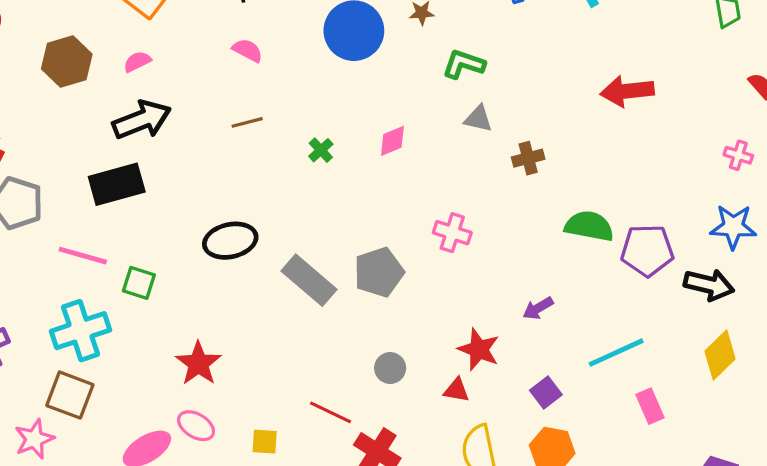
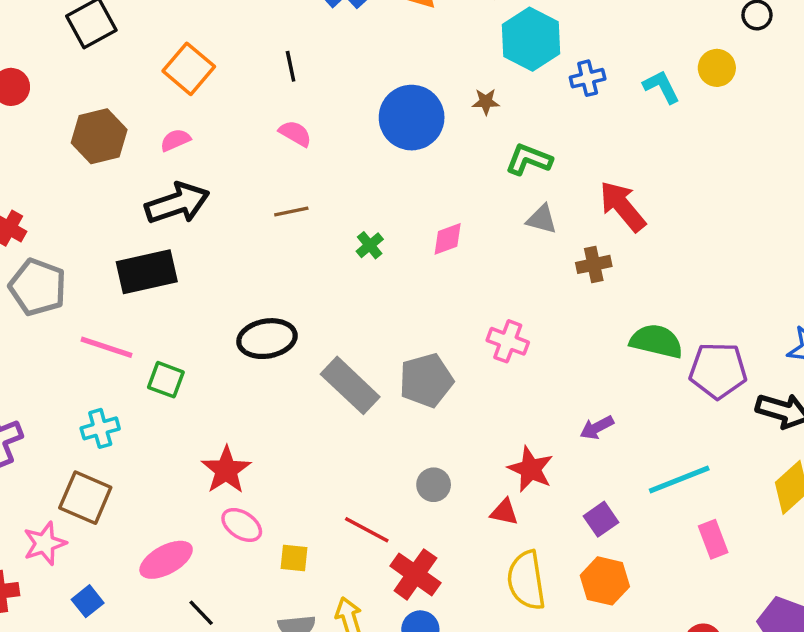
red arrow: (627, 91) -> (623, 206), moved, turned 54
cyan cross: (81, 331) -> (100, 428), size x0.6
pink ellipse: (196, 426) -> (242, 525), moved

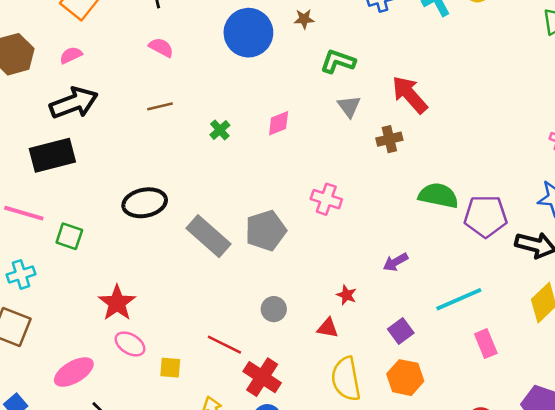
gray triangle: (542, 219) -> (349, 106), turned 40
red star: (531, 469) -> (346, 295), size x0.6

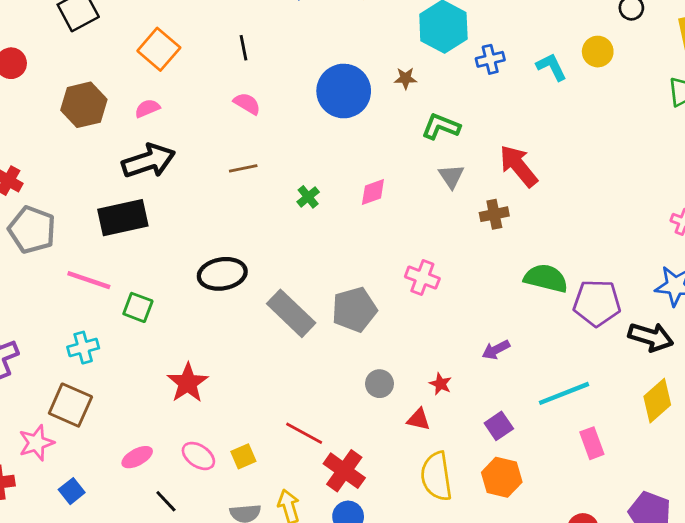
gray circle: (274, 309) -> (379, 384), moved
pink ellipse: (130, 344) -> (198, 456), moved
yellow square: (170, 368) -> (243, 456), turned -30
pink ellipse: (74, 372) -> (137, 457), size x0.7

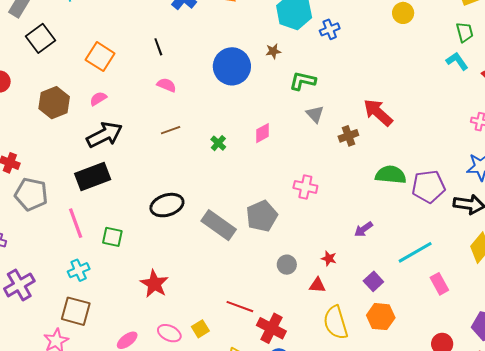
cyan L-shape: (551, 67) -> (457, 61), moved
red arrow: (519, 166) -> (378, 112), moved
pink line: (89, 280) -> (76, 223), turned 60

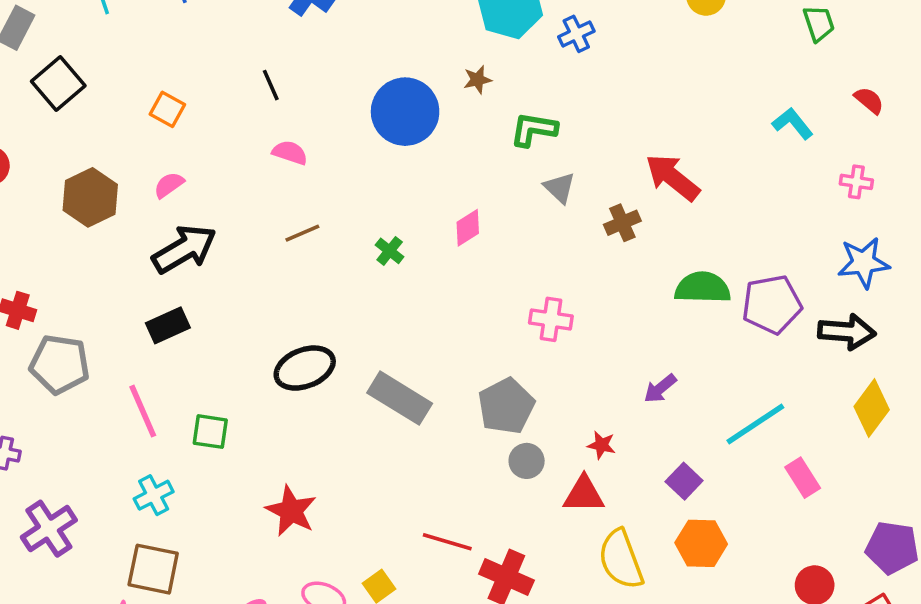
orange square: (100, 57) -> (167, 109), size x0.7
cyan L-shape: (457, 61) -> (793, 123), moved
black rectangle: (93, 176) -> (168, 325), size x0.7
gray pentagon: (262, 216) -> (506, 406), moved
red triangle: (317, 285) -> (584, 494), size x1.4

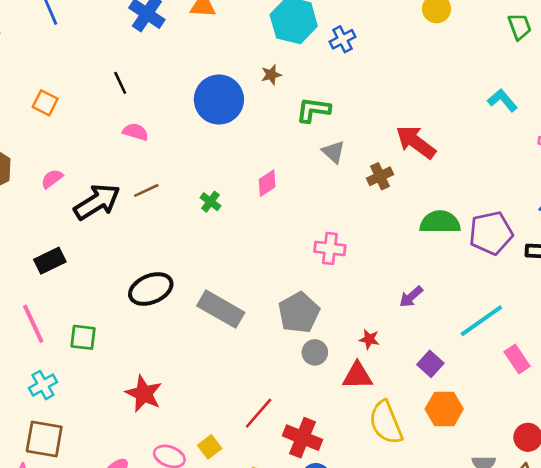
pink semicircle: (169, 185) -> (52, 179), moved
black arrow: (184, 249) -> (97, 202), moved
red line: (447, 542) -> (259, 413), turned -64

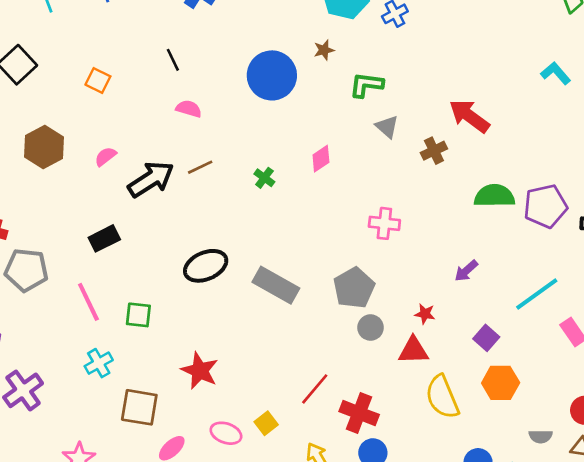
brown square: (44, 439) -> (139, 407), moved

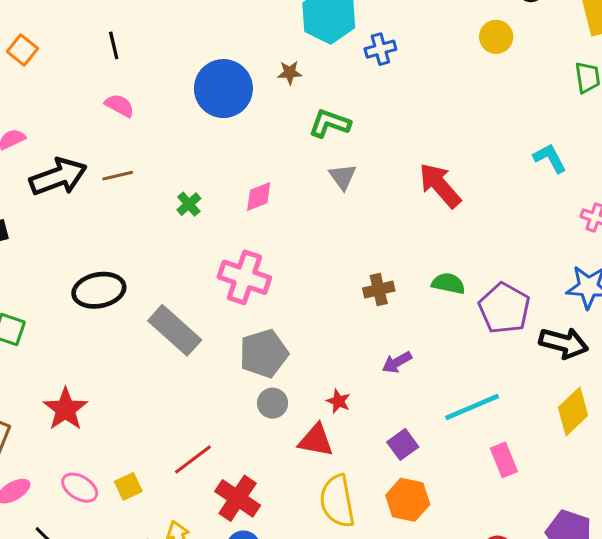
brown cross: (434, 151) -> (379, 290), moved
green semicircle: (494, 196) -> (448, 283), size x0.7
purple pentagon: (545, 206) -> (504, 308), turned 30
pink cross: (384, 223) -> (244, 277), moved, size x1.4

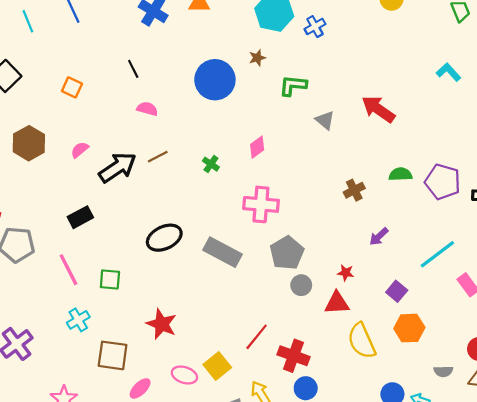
gray triangle: (343, 177) -> (325, 120), moved
yellow square: (128, 486) -> (217, 366), size x1.4

